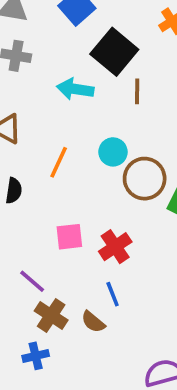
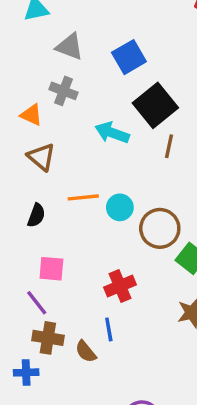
cyan circle: (113, 152) -> (120, 207), moved
orange line: (59, 162) -> (83, 197), turned 48
pink square: (69, 237) -> (51, 269), moved
brown cross: (51, 315) -> (48, 338), turned -36

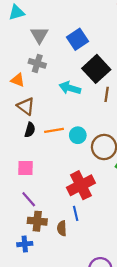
gray triangle: (70, 47) -> (39, 35), turned 42
black semicircle: (36, 215) -> (30, 130), moved
pink square: (51, 269) -> (26, 168), moved
red cross: (120, 286) -> (81, 185), size x1.4
brown semicircle: (86, 352) -> (62, 228), turned 40

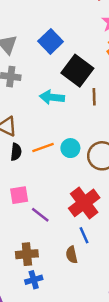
purple line: (29, 199) -> (40, 215), moved
brown cross: (37, 221) -> (27, 254), moved

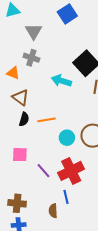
blue square: (51, 41) -> (67, 14), moved
cyan circle: (70, 148) -> (67, 138), moved
purple line: (40, 215) -> (44, 171), moved

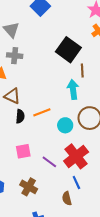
cyan arrow: (61, 81) -> (73, 89), moved, turned 78
brown cross: (17, 203) -> (29, 187), moved, turned 36

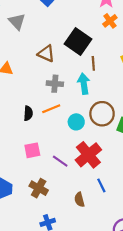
gray cross: (15, 56) -> (55, 84), moved
brown triangle: (12, 96) -> (46, 54), moved
blue line: (76, 183) -> (101, 185), moved

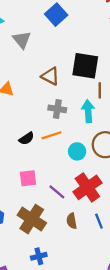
black square: (78, 42) -> (85, 66), turned -30
black semicircle: (28, 113) -> (27, 138), turned 48
brown cross: (39, 188) -> (32, 219), size x1.4
brown semicircle: (79, 200) -> (72, 221), moved

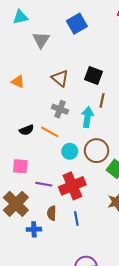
black square: (85, 66) -> (94, 76), size x0.7
orange line: (51, 135) -> (50, 132), turned 36
purple line: (57, 192) -> (44, 184), turned -42
blue cross: (39, 256) -> (34, 229), moved

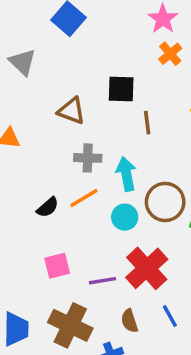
cyan arrow: (87, 117) -> (126, 174), moved
orange line: (50, 132) -> (84, 198), turned -42

